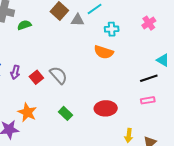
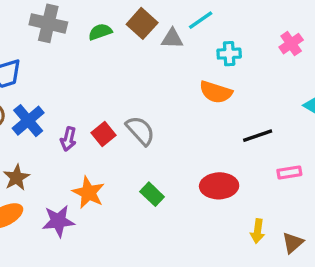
green semicircle: (24, 25) -> (100, 32), moved
purple arrow: (15, 72) -> (68, 139), moved
black line: (149, 78) -> (258, 136), moved

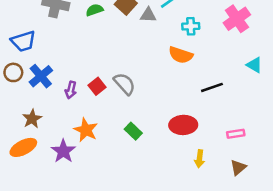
pink cross: (291, 44) -> (237, 19), size x1.5
pink rectangle: (289, 172) -> (236, 134), moved
purple star: (58, 221) -> (63, 151), turned -30
yellow arrow: (258, 231) -> (199, 159), moved

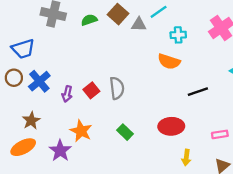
gray semicircle: (125, 84) -> (117, 88), turned 35

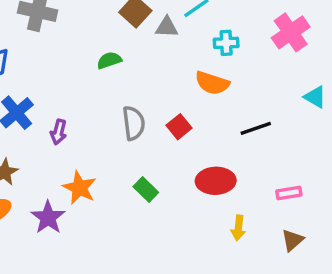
green semicircle: (89, 20) -> (109, 60), moved
red square: (91, 90) -> (179, 127), moved

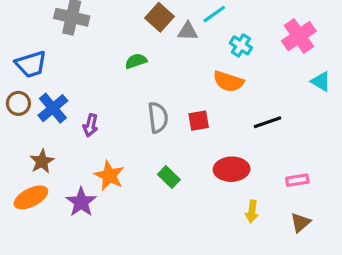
cyan cross: (226, 43) -> (241, 45), turned 35
cyan triangle: (315, 97) -> (321, 81), moved
red square: (179, 127) -> (199, 121), turned 30

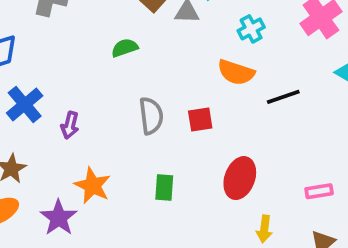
cyan cross: (241, 45) -> (251, 29), turned 30
black line: (268, 122) -> (283, 97), moved
red ellipse: (232, 169) -> (240, 178), turned -68
green rectangle: (169, 177) -> (164, 187), turned 50

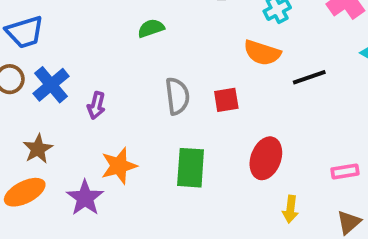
orange star: (93, 186) -> (119, 166), turned 30
green rectangle: (164, 187) -> (191, 168), size x1.5

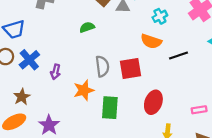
red square: (226, 100) -> (131, 69), size x1.5
orange star: (119, 166) -> (84, 90), moved

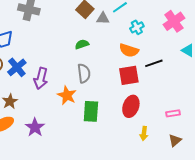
green semicircle: (87, 27) -> (82, 44), moved
red square: (131, 69) -> (129, 75), moved
purple arrow: (55, 72) -> (41, 78), size x1.5
orange star: (84, 90) -> (67, 95), turned -30

